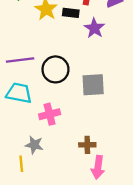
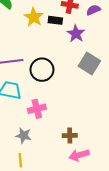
gray square: (93, 85) -> (89, 64), moved, turned 35
yellow line: (21, 164) -> (20, 160), moved
pink arrow: (98, 167) -> (79, 155), turned 66

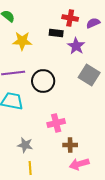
yellow star: (34, 17) -> (22, 41), moved, turned -30
pink cross: (37, 109) -> (56, 123), moved
yellow line: (20, 160) -> (30, 168), moved

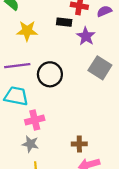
pink cross: (56, 123) -> (35, 120), moved

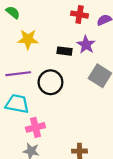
black rectangle: (64, 22) -> (64, 51), moved

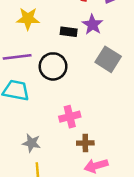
pink cross: (35, 127) -> (70, 117), moved

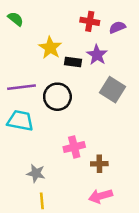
yellow star: (28, 19) -> (50, 48), moved, turned 30
brown cross: (85, 143) -> (99, 164), moved

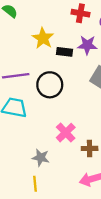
purple star: (97, 55) -> (87, 45), turned -30
pink cross: (74, 147) -> (66, 133), turned -30
gray star: (36, 173) -> (41, 158), moved

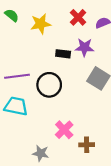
red cross: (80, 13) -> (78, 17), turned 35
yellow star: (43, 38) -> (41, 24), moved, turned 30

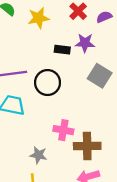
pink cross: (64, 130) -> (63, 130), turned -36
brown cross: (87, 145) -> (87, 146), size x1.6

